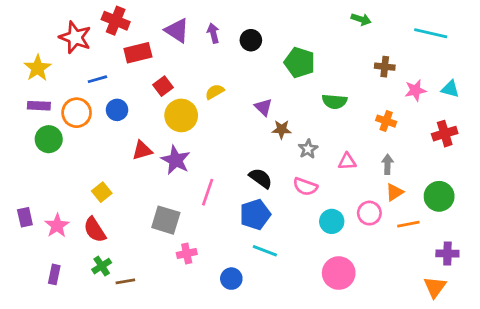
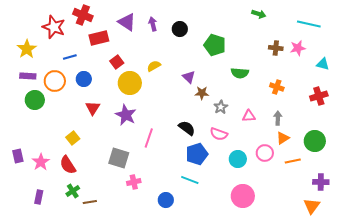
pink star: (415, 90) -> (298, 48), moved
red triangle: (142, 150) -> (93, 108), moved, turned -42
blue pentagon: (255, 214) -> (197, 154), moved

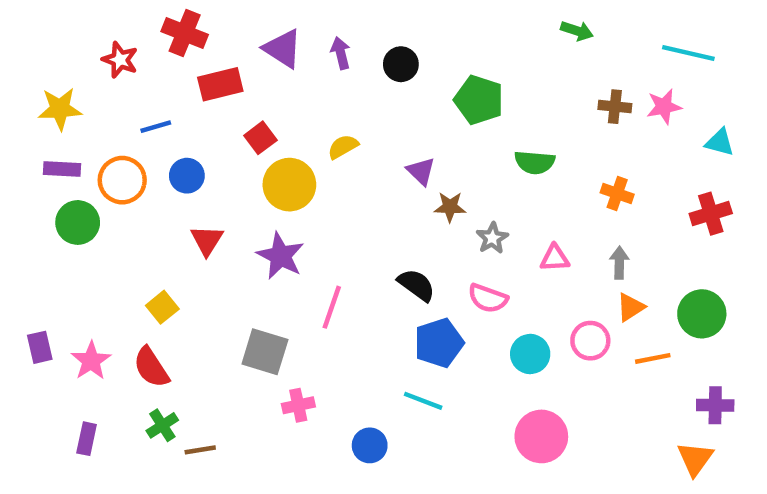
red star: (54, 27) -> (120, 60), size x0.7
yellow star: (27, 49) -> (60, 109), turned 30

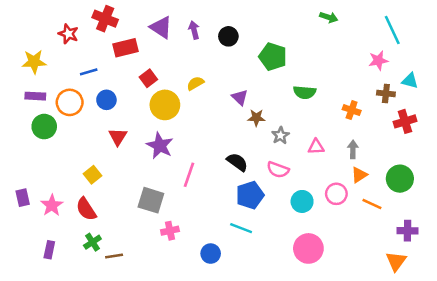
cyan line: (688, 53) -> (392, 30), turned 52
brown cross: (615, 107) -> (386, 94), moved
orange line: (653, 358) -> (372, 204), turned 36

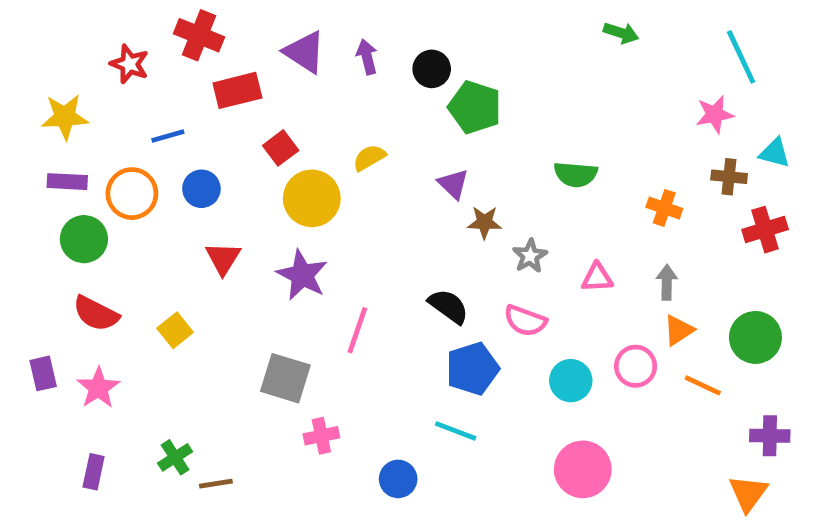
green pentagon: (273, 57) -> (475, 107), moved
red semicircle: (86, 209) -> (96, 313), moved, turned -30

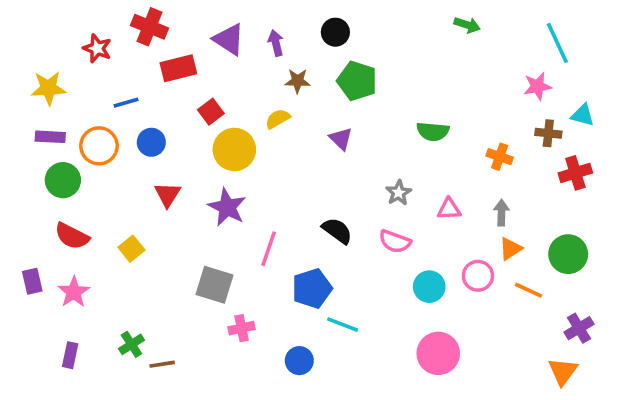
black circle: (432, 69) -> (335, 32), moved
brown star: (484, 222) -> (297, 81), moved
blue pentagon: (472, 369) -> (312, 288), moved
purple cross: (770, 436) -> (579, 328), turned -32

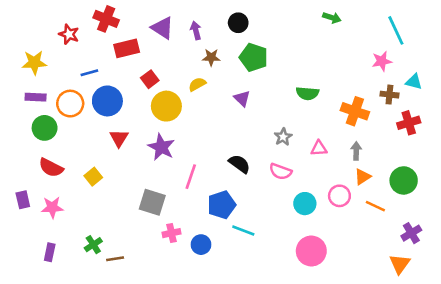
blue circle: (151, 142) -> (107, 101), size x1.5
orange cross: (500, 157) -> (355, 111), size x1.5
pink star: (74, 292) -> (52, 207), turned 30
blue circle: (299, 361) -> (201, 245), moved

